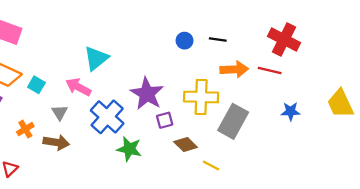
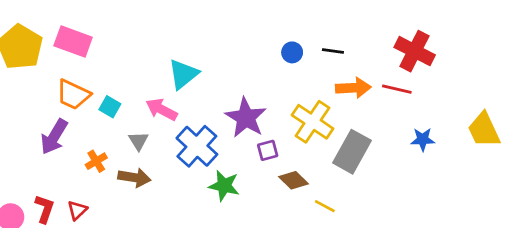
yellow cross: (201, 97) -> (313, 122), turned 32

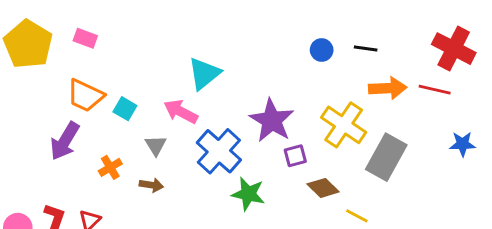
pink rectangle: (73, 42) -> (85, 38), size x0.6
brown arrow: (134, 178) -> (151, 185), size x0.7

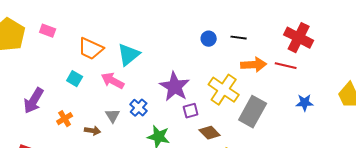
orange trapezoid: (85, 96) -> (91, 49), moved
gray triangle: (156, 145) -> (113, 116), moved
blue cross: (219, 151) -> (139, 108), size x0.6

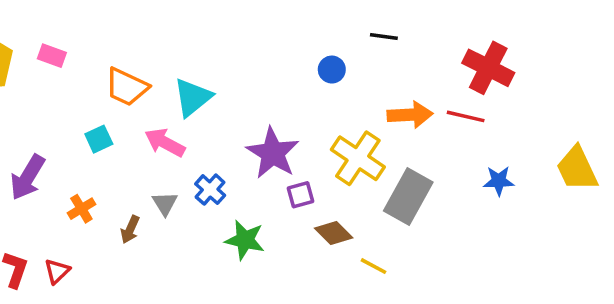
black line: (239, 38) -> (384, 37), moved
cyan square: (75, 79) -> (99, 139), turned 35
brown arrow: (93, 131) -> (130, 230), turned 105

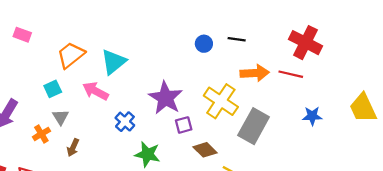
black line: (384, 37) -> (237, 39), moved
orange trapezoid: (127, 87) -> (71, 55), turned 116
gray triangle: (165, 203) -> (61, 117), moved

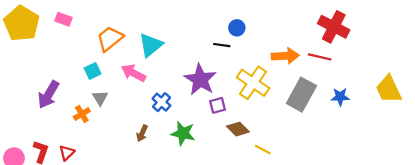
black line: (237, 39) -> (222, 45), moved
gray rectangle: (254, 126) -> (301, 95), moved
brown arrow: (73, 148) -> (142, 133), moved

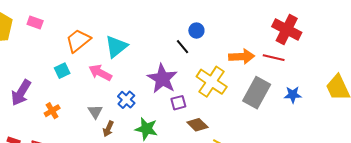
black line: (222, 45) -> (182, 47), turned 42
gray triangle: (100, 98) -> (95, 112), moved

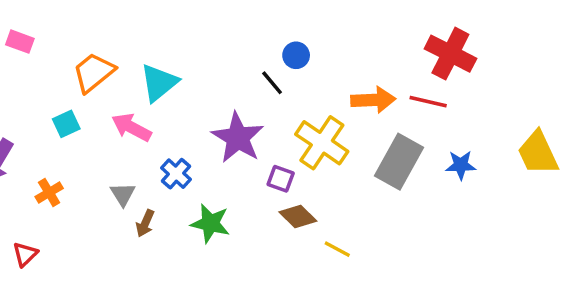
purple square: (178, 103) -> (281, 179), moved, turned 35

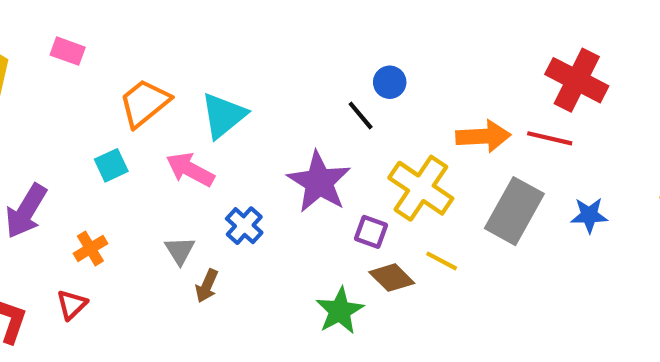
pink rectangle: (20, 42) -> (68, 51), moved
green star: (210, 223) -> (340, 311), moved, turned 30
yellow line: (337, 249) -> (442, 261), moved
red triangle: (25, 254) -> (72, 305), moved

